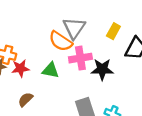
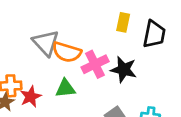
gray triangle: (74, 28) -> (46, 43), moved
black star: (102, 69) -> (124, 70), turned 30

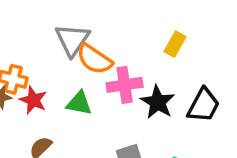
black trapezoid: (154, 34) -> (204, 105), moved
red star: (31, 97) -> (33, 100), turned 30

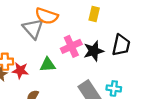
orange semicircle: (94, 59) -> (47, 16), moved
black star: (158, 102) -> (94, 51), turned -30

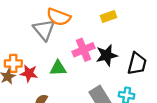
yellow rectangle: (94, 14) -> (108, 17), turned 56
black trapezoid: (121, 45) -> (137, 64), moved

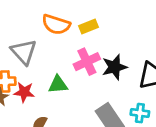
yellow rectangle: (108, 17) -> (88, 26), moved
gray triangle: (44, 30) -> (24, 52), moved

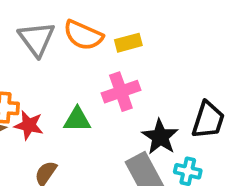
gray triangle: (24, 52) -> (37, 39), moved
black star: (114, 67) -> (160, 137), moved, turned -30

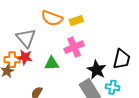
gray triangle: (37, 39) -> (26, 38), moved
red star: (29, 125) -> (25, 57), moved

